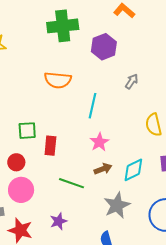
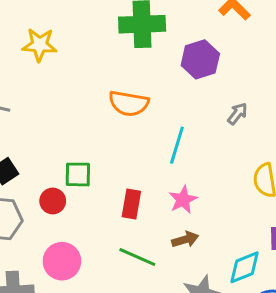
red rectangle: (50, 146) -> (131, 204), moved
red circle: (16, 162) -> (53, 201), moved
cyan diamond: (133, 170) -> (245, 267), moved

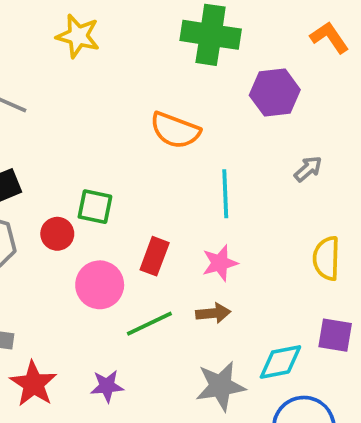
cyan line: (177, 145) -> (225, 194), turned -30
green line: (137, 257) -> (149, 324), turned -60
pink circle: (62, 261) -> (100, 285), moved

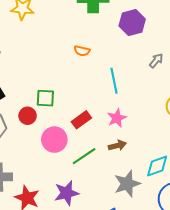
orange semicircle: (175, 130) -> (82, 51), size x0.6
red rectangle: (155, 256) -> (81, 120), turned 42
purple star: (107, 386) -> (67, 193), size x1.4

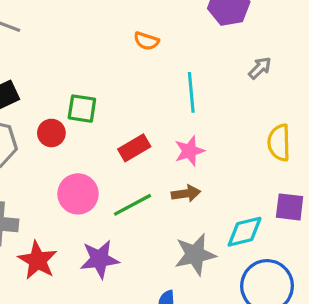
pink circle: (54, 140) -> (78, 194), moved

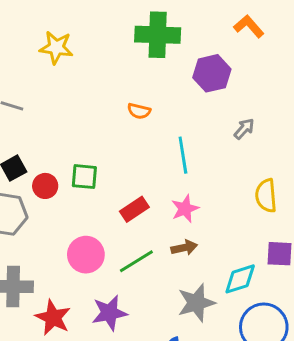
red circle: (51, 133) -> (45, 186), moved

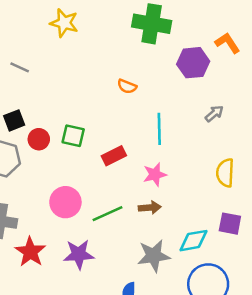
orange L-shape: (249, 26) -> (228, 43), moved
red rectangle: (134, 209) -> (114, 156), moved

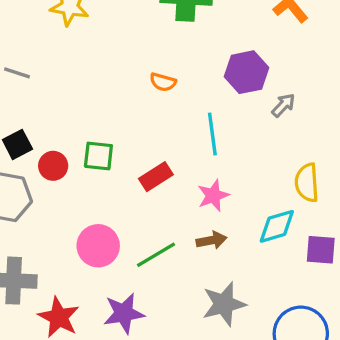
purple hexagon: (193, 63) -> (246, 72), moved
cyan diamond: (194, 241) -> (277, 226), moved

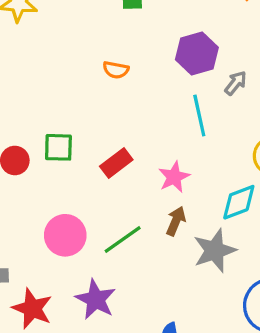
cyan line: (212, 134) -> (199, 115), moved
brown arrow: (211, 240) -> (176, 221), turned -52
gray star: (224, 304) -> (215, 251), moved
purple star: (124, 313) -> (96, 299), turned -30

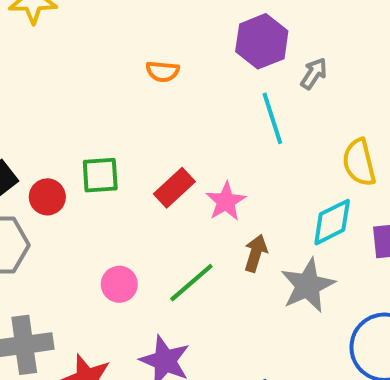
pink star: (174, 177) -> (226, 201), moved
pink circle: (65, 235) -> (119, 284), size x0.7

